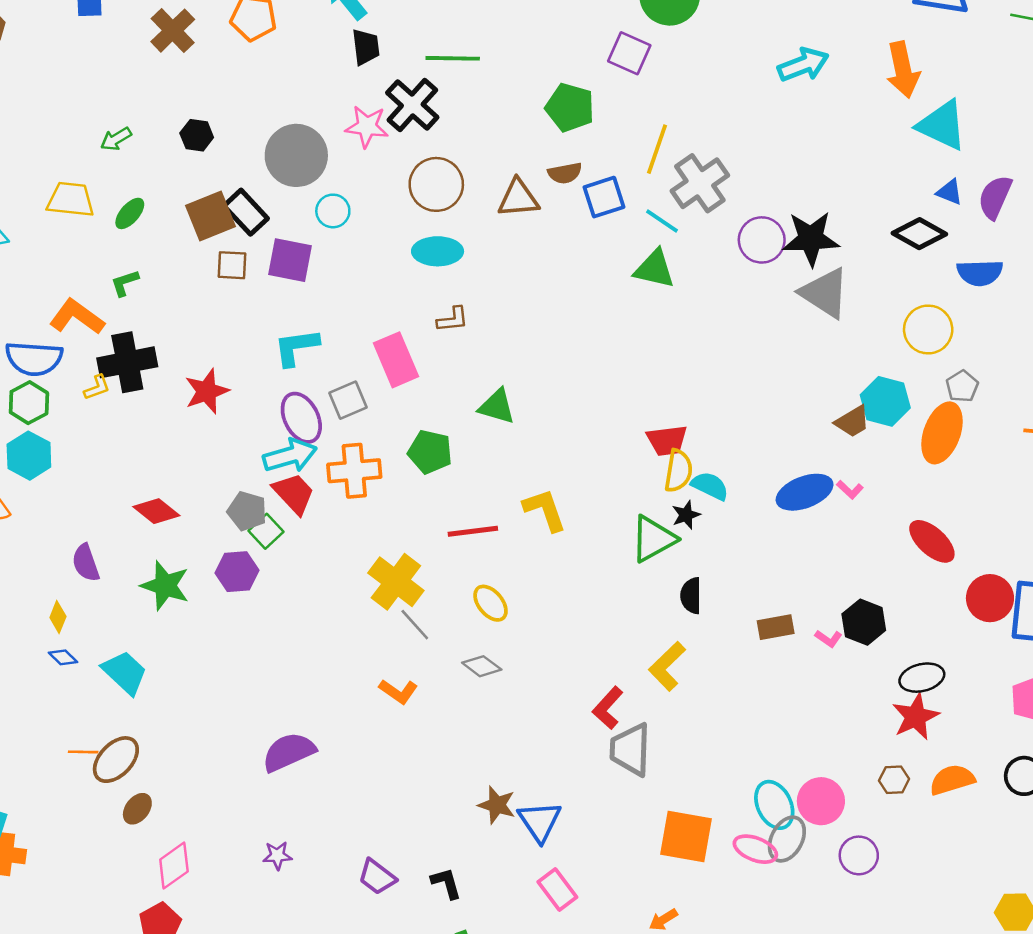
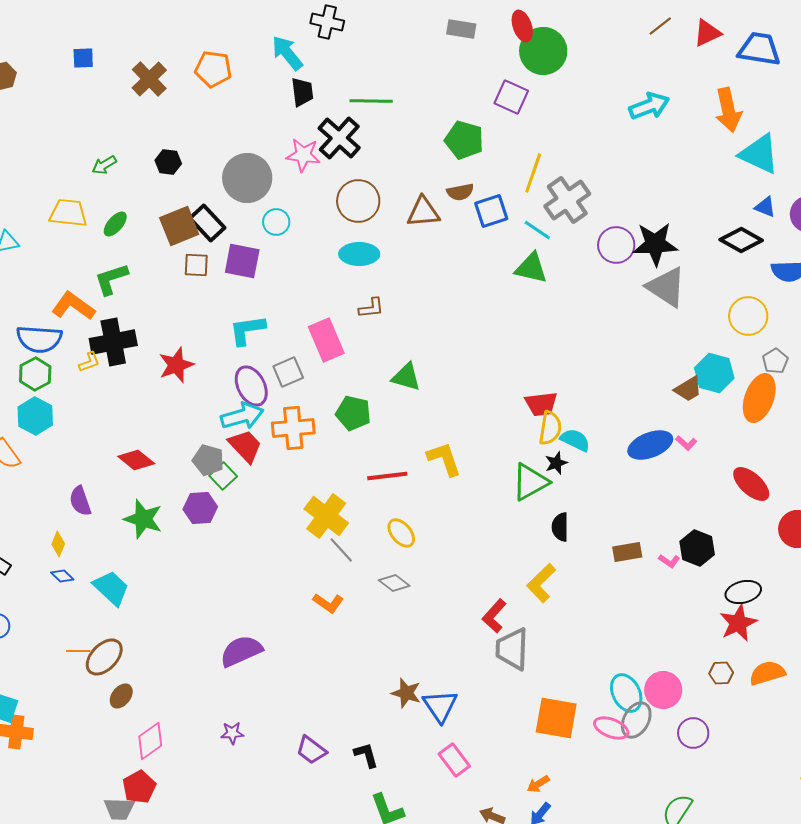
green L-shape: (125, 283) -> (111, 279), size x1.5

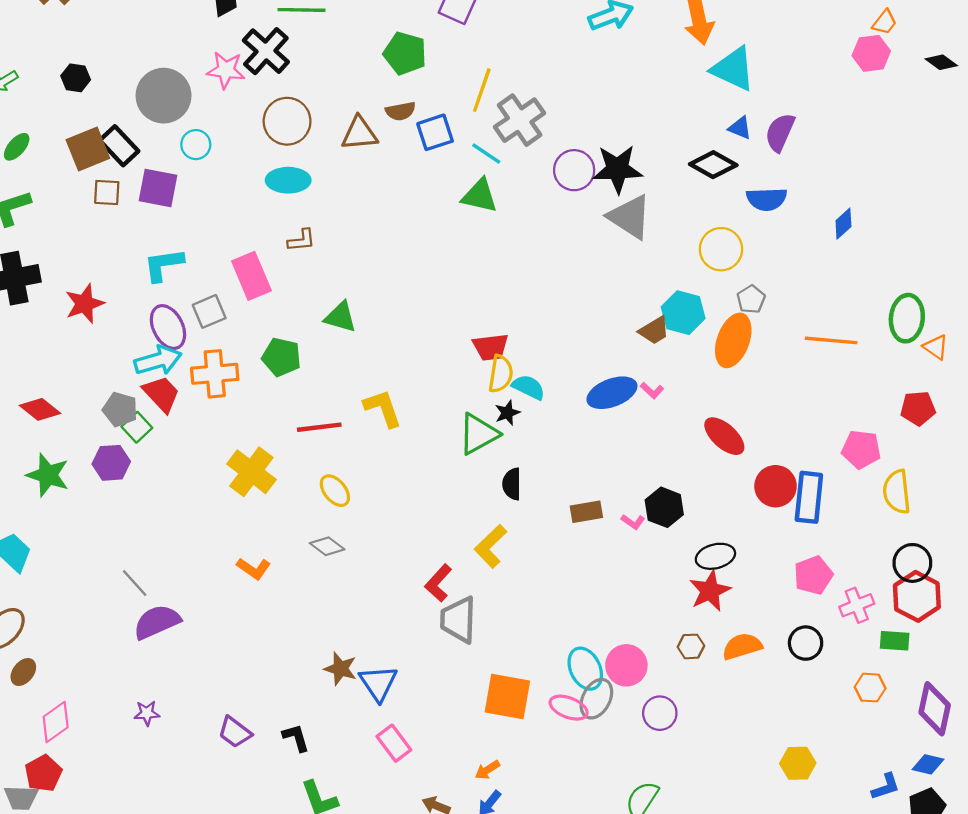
gray line: (341, 550) -> (135, 583), moved

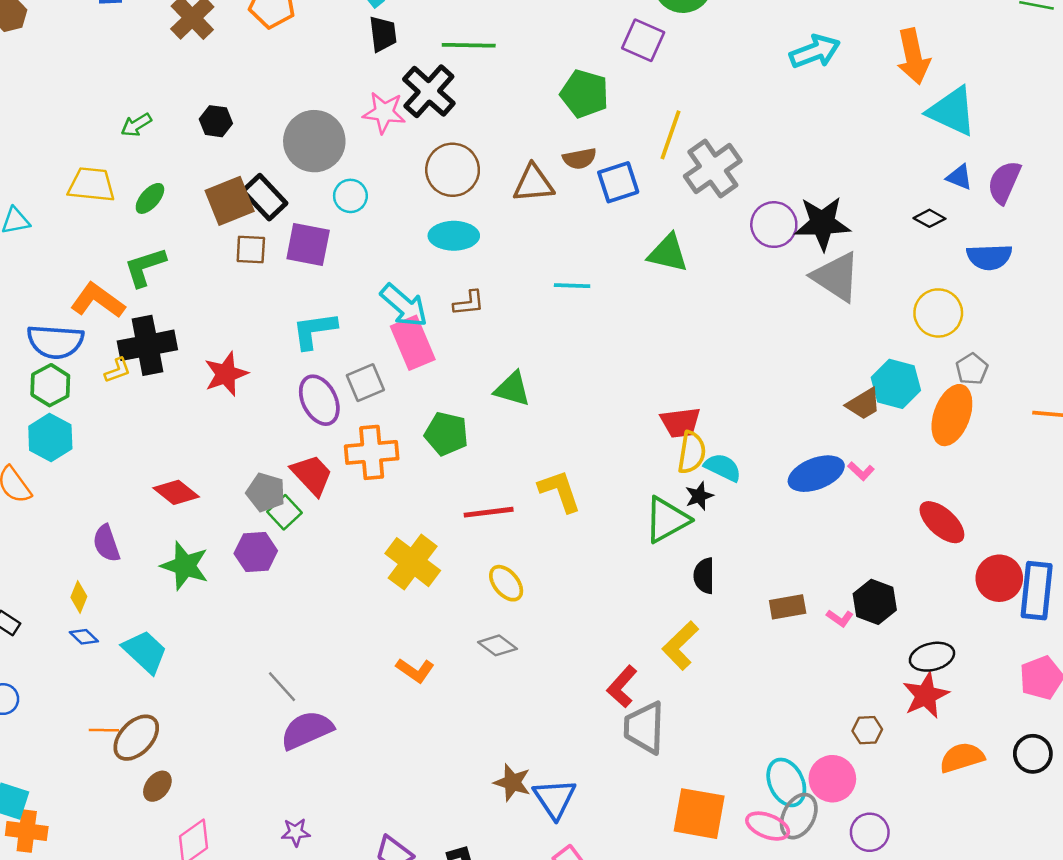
cyan line: (486, 153) -> (572, 286), moved, turned -32
black diamond: (713, 165) -> (929, 218), size x0.6
cyan arrow: (158, 360) -> (404, 305), moved, turned 57
brown hexagon: (691, 646) -> (867, 730), moved

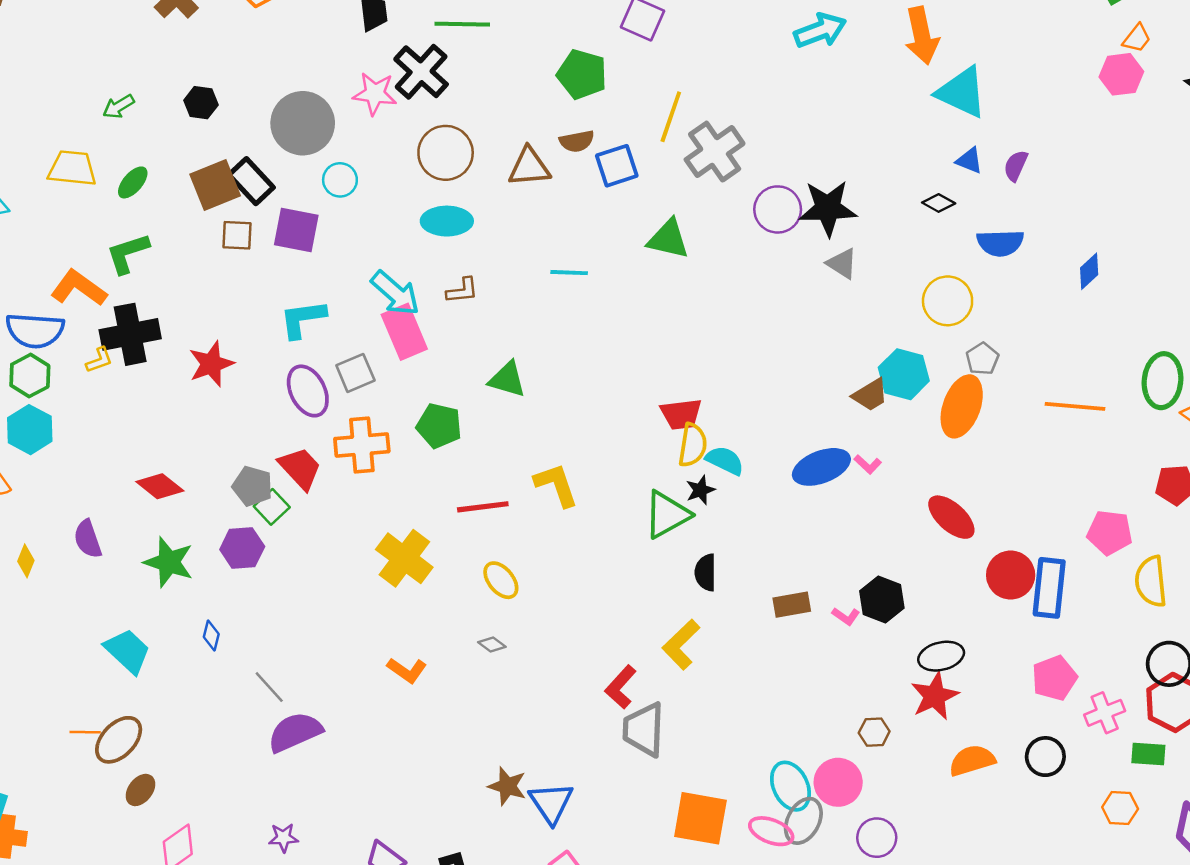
purple semicircle: (1004, 182) -> (1016, 166), size x0.7
gray triangle: (836, 277) -> (842, 264), size x0.6
yellow diamond: (79, 597) -> (26, 561), moved
blue diamond: (84, 637) -> (211, 636), moved, turned 60
gray diamond: (497, 645) -> (492, 645), size x0.7

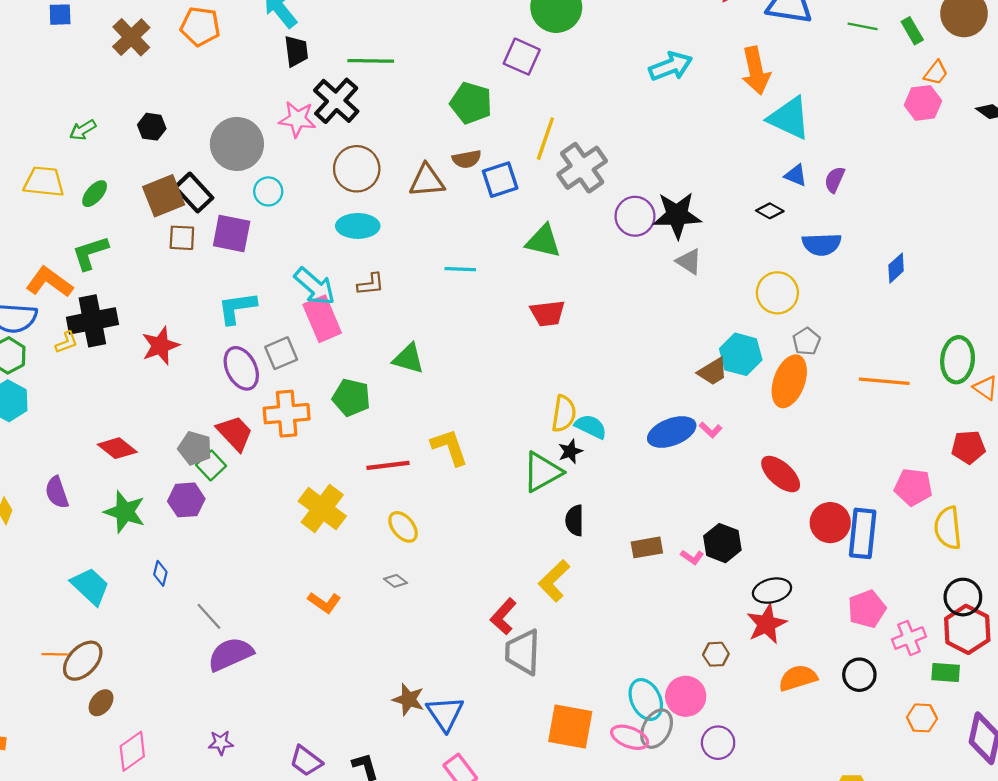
red trapezoid: (681, 414) -> (548, 313), moved

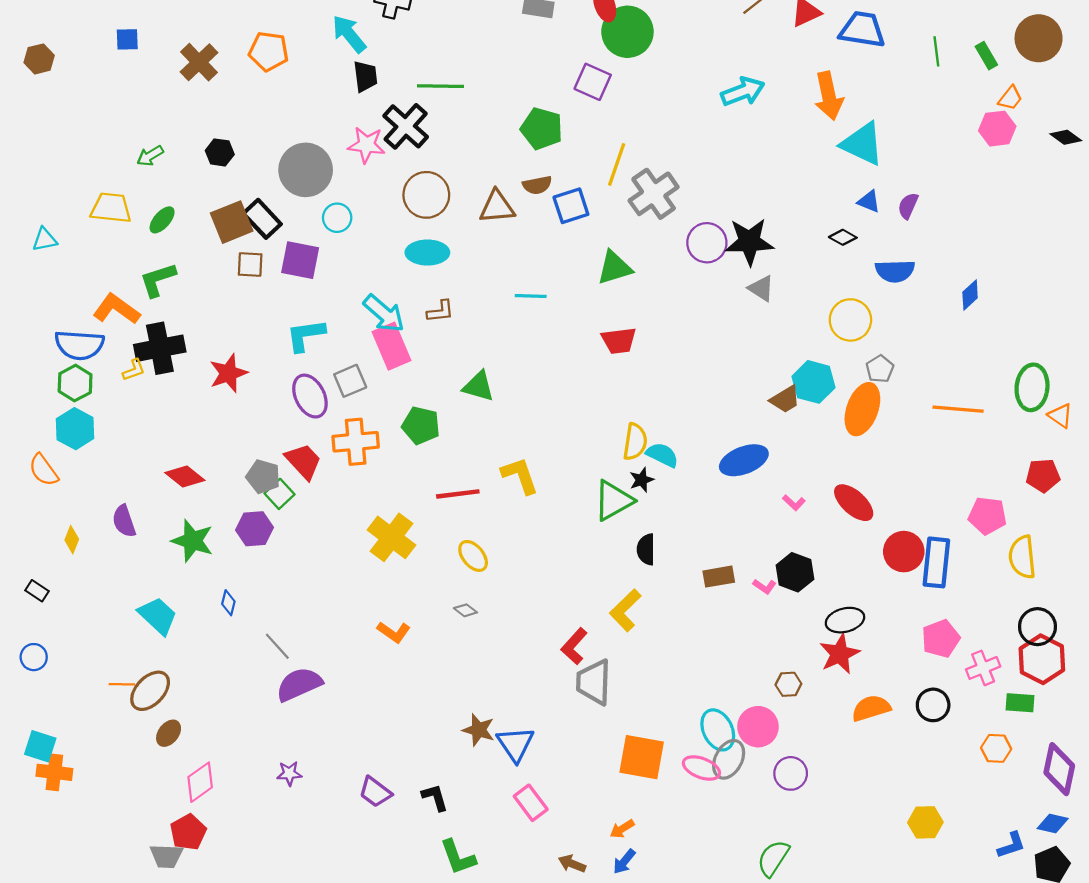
green line: (863, 26) -> (936, 51), turned 72
green triangle: (543, 241) -> (614, 268), turned -30
pink L-shape: (711, 430) -> (794, 503), moved

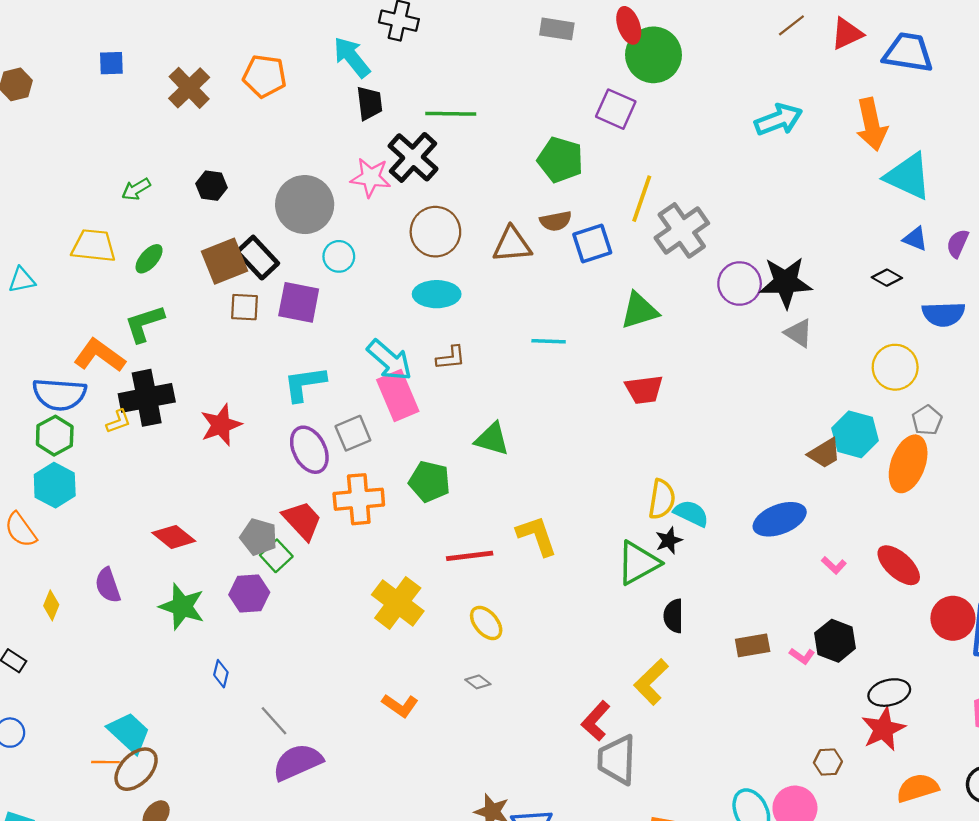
cyan trapezoid: (158, 616) -> (129, 733), moved

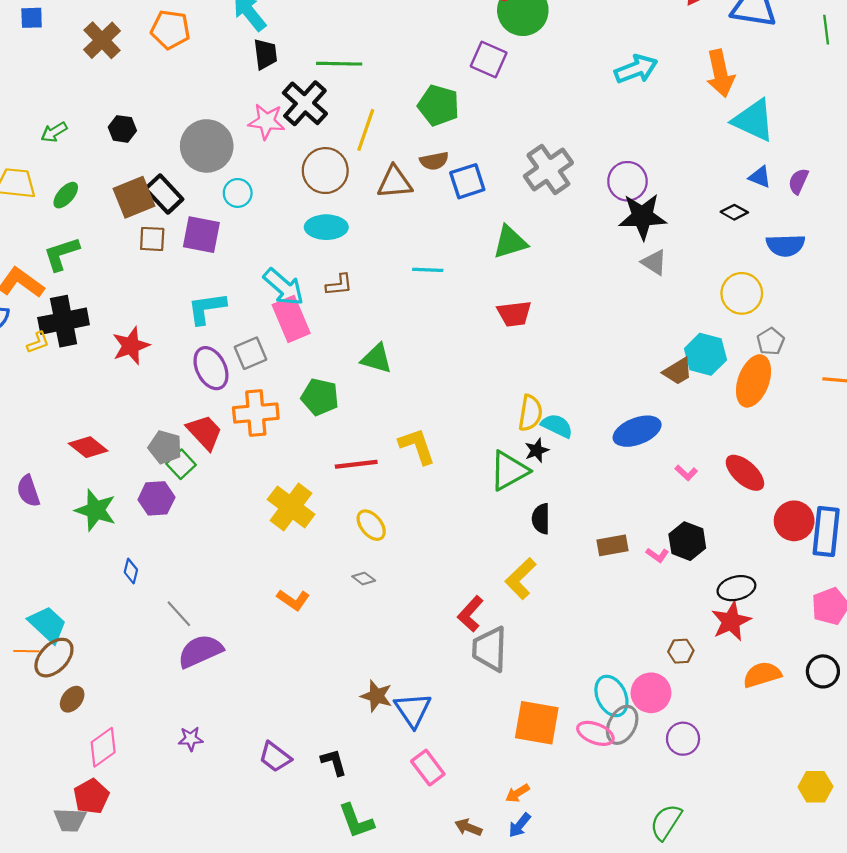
yellow line: (642, 199) -> (366, 130), moved
purple circle: (740, 284) -> (627, 181), moved

